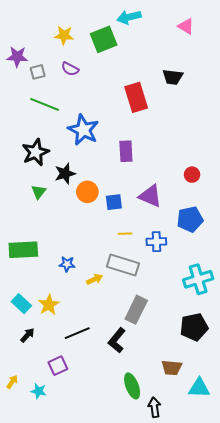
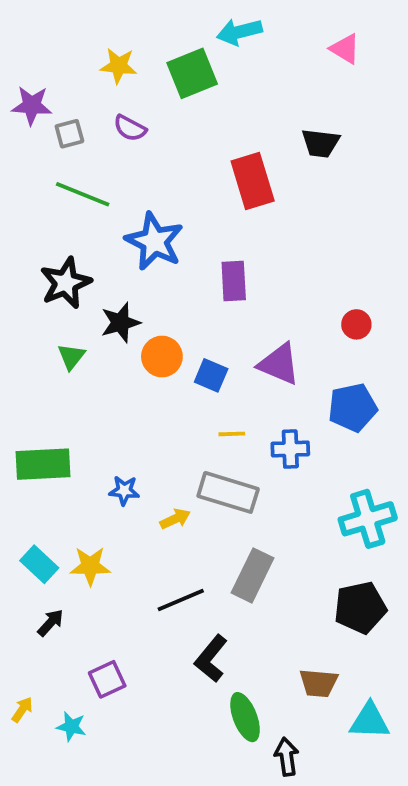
blue square: (114, 202) -> (211, 375), turned 30
yellow star: (49, 305) -> (90, 566), turned 30
black line: (77, 333) -> (181, 600), moved
black L-shape: (117, 340) -> (211, 659), moved

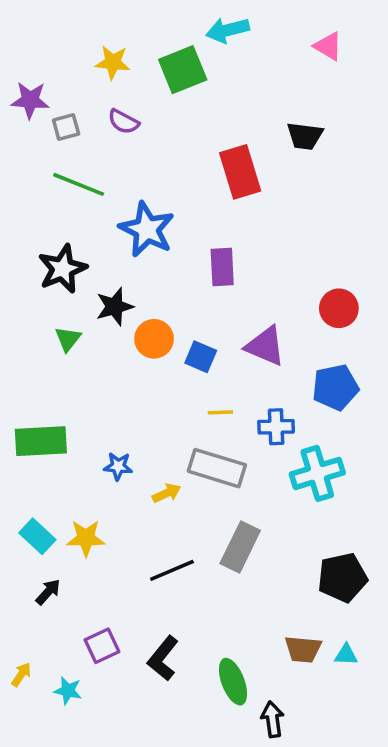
red circle: (356, 324) -> (339, 308), size x1.4
cyan cross: (368, 519) -> (317, 473), moved
black L-shape: (211, 659) -> (163, 658), moved
cyan triangle: (370, 721) -> (346, 655), moved, size x0.6

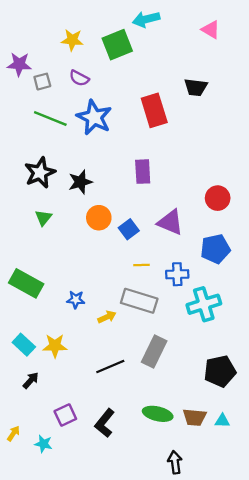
blue star: (147, 229) -> (94, 117), moved
black star: (115, 307) -> (80, 182), moved
blue square: (201, 357) -> (129, 229), turned 30
green rectangle: (41, 441) -> (26, 283), turned 32
green ellipse: (233, 682) -> (158, 414), moved, turned -56

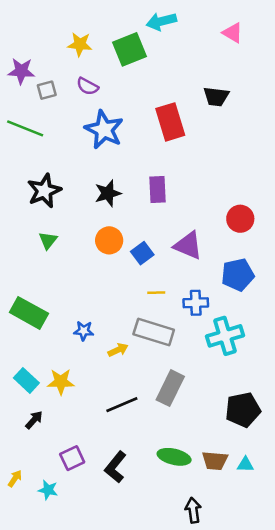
green line: (50, 118) -> (25, 128), moved
black star: (80, 182) -> (108, 193), moved

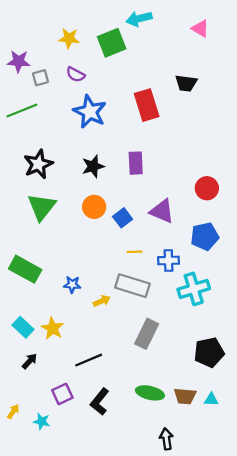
green line: (25, 128) -> (22, 111), turned -44
green triangle: (48, 240) -> (42, 207), size x1.8
yellow star: (61, 382) -> (53, 328), turned 30
black line: (122, 405) -> (89, 360), moved

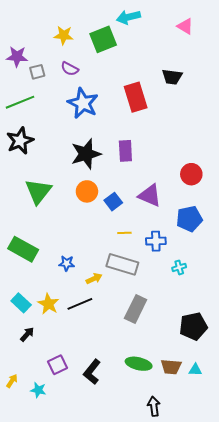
black star: (38, 164) -> (20, 141), moved
black star: (93, 166) -> (86, 154), size x1.4
cyan cross: (194, 289) -> (179, 267), size x0.5
black line: (89, 360) -> (80, 304), moved

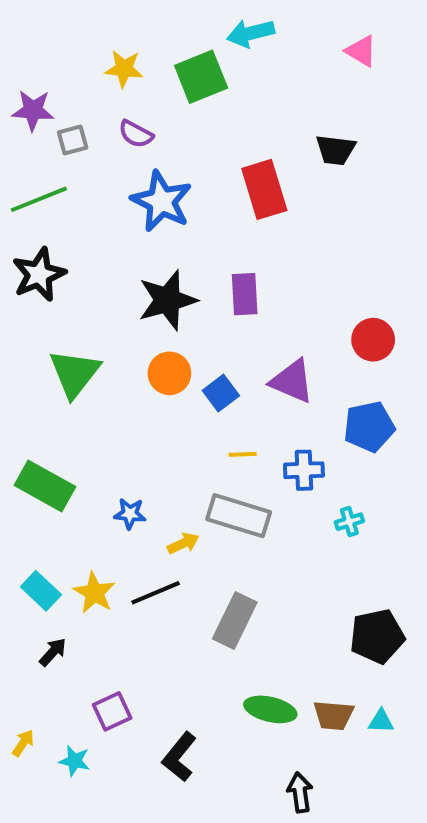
gray rectangle: (136, 309) -> (235, 620), moved
black L-shape: (92, 372) -> (179, 757), moved

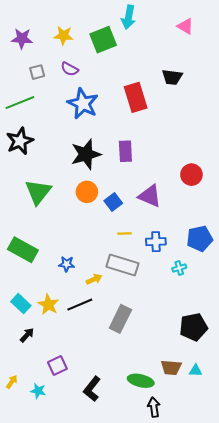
cyan arrow: (251, 33) -> (129, 17), turned -65
purple star: (33, 110) -> (22, 39), moved
blue pentagon: (369, 427) -> (200, 239), moved
green ellipse: (270, 709) -> (141, 381), moved

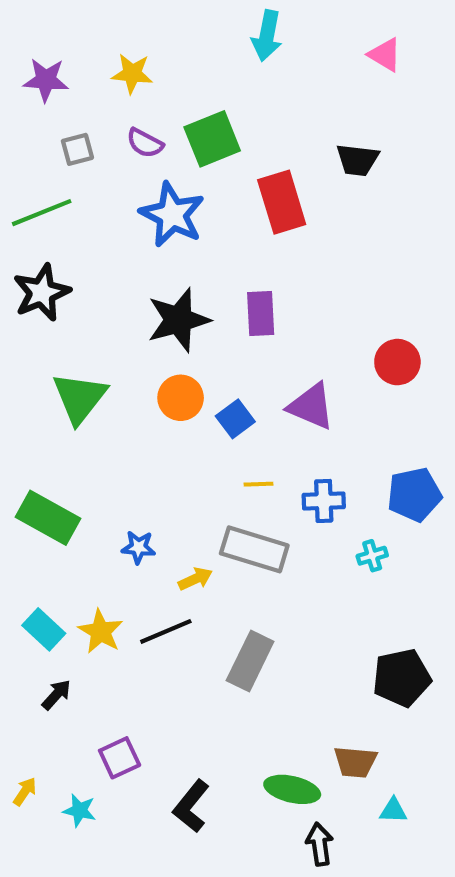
green square: (103, 40) -> (212, 139), moved
cyan triangle: (196, 371) -> (393, 810), moved

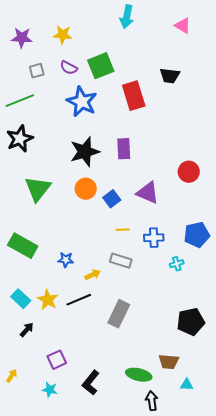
gray rectangle: (254, 549) -> (121, 261), size x0.7
cyan star: (80, 810) -> (50, 390), moved

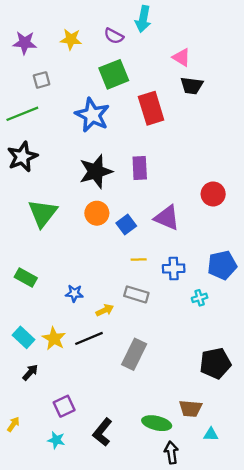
pink triangle: (183, 26) -> (182, 57), moved
purple semicircle: (69, 68) -> (114, 36), moved
green rectangle: (23, 246) -> (26, 278), size x0.7

